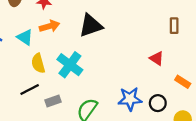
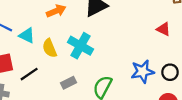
cyan triangle: (25, 37) -> (27, 35), moved
black line: (30, 89) -> (29, 74), moved

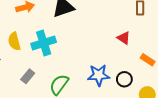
cyan cross: (80, 46) -> (44, 43), turned 35
gray rectangle: (69, 83) -> (28, 76), turned -32

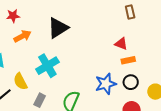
yellow semicircle: (14, 41) -> (20, 81), moved
orange rectangle: (148, 60) -> (128, 60), moved, turned -32

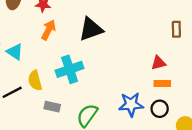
orange arrow: (22, 36) -> (49, 30), turned -48
red triangle: (121, 44) -> (158, 63), turned -48
gray rectangle: (40, 100) -> (52, 107), turned 64

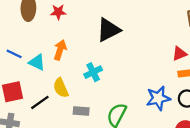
orange arrow: (49, 30) -> (60, 50), moved
cyan cross: (70, 69) -> (93, 72), size x0.7

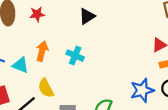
black triangle: (109, 30) -> (87, 16), moved, size x0.7
cyan cross: (93, 72) -> (75, 56), moved, turned -36

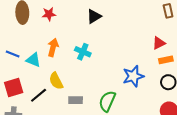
blue star: (142, 90) -> (133, 76), moved

